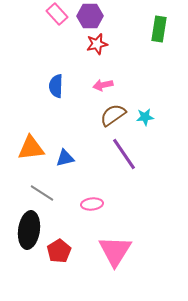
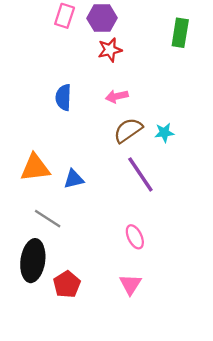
pink rectangle: (57, 14) -> (65, 16), turned 60
pink ellipse: (92, 204) -> (135, 237), moved, turned 70
pink triangle: (115, 251) -> (130, 284), size x0.6

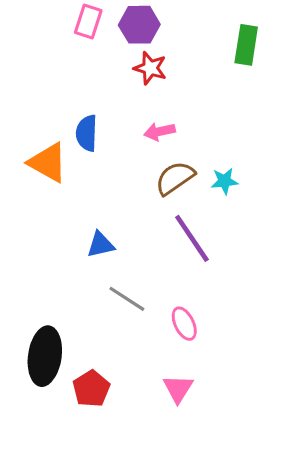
red star: (110, 50) -> (150, 68), turned 30
orange triangle: (35, 168) -> (48, 163), moved, turned 36
gray line: (48, 219) -> (127, 299), moved

